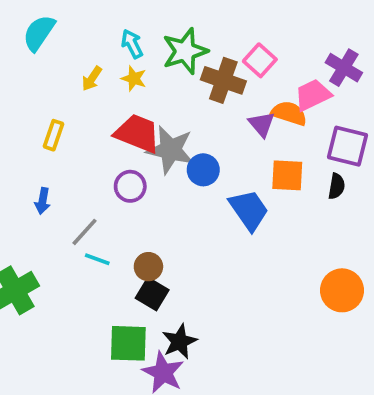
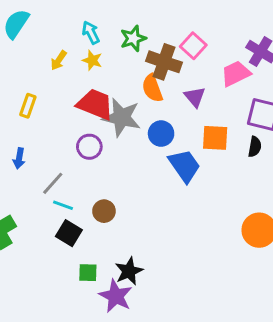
green star: (185, 51) -> (133, 38), size x0.7
orange semicircle: (289, 113) -> (152, 88), moved, turned -128
blue circle: (203, 170) -> (161, 134), moved
black square: (152, 294) -> (69, 233), moved
green square: (128, 343) -> (88, 273), size x0.6

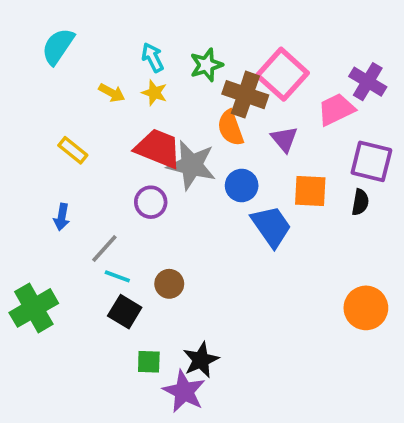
pink square: (193, 46) -> (282, 74), size x1.5
yellow arrow: (59, 60) -> (112, 93), turned -96
yellow rectangle: (28, 106) -> (73, 150), turned -70

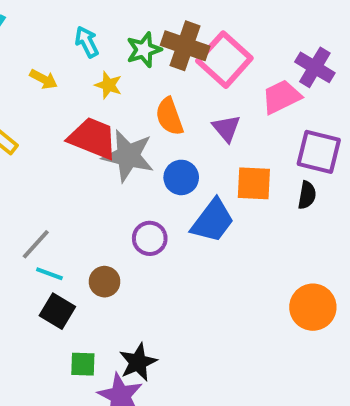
yellow star: (154, 93) -> (108, 85), moved
brown cross: (245, 95) -> (185, 46), moved
purple circle: (151, 202) -> (150, 238), moved
blue trapezoid: (271, 226) -> (213, 221), turned 72

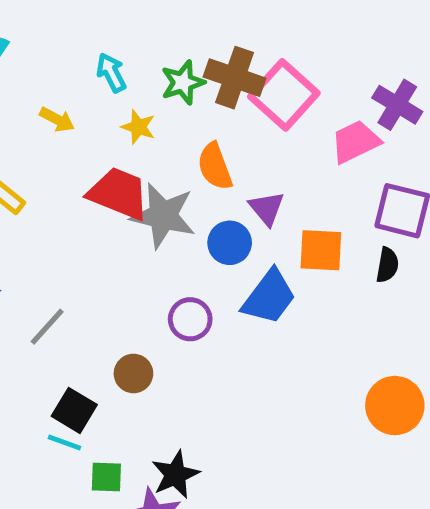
purple triangle: (226, 128) -> (267, 208), moved
cyan line: (49, 274) -> (64, 443), moved

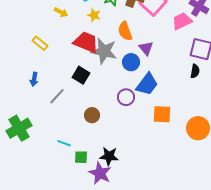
orange square: (321, 250) -> (162, 114), moved
purple circle: (190, 319) -> (126, 97), moved
black square: (74, 410) -> (81, 75), moved
black star: (175, 475) -> (109, 156), turned 30

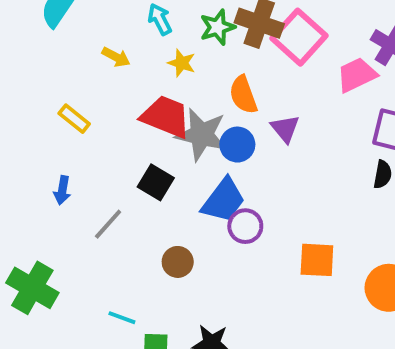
blue circle: (131, 62) -> (237, 145), moved
blue trapezoid: (147, 84) -> (223, 200), moved
green cross: (19, 128) -> (32, 288), turned -30

